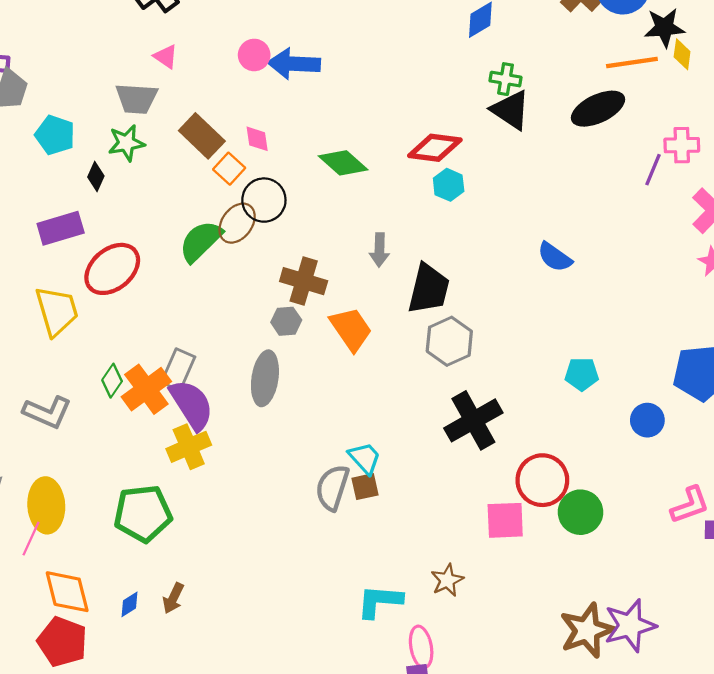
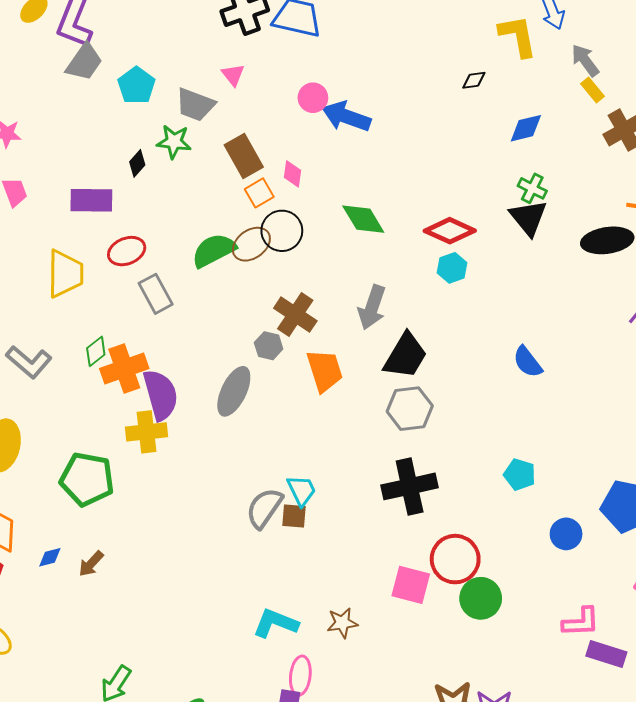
cyan pentagon: (55, 135) -> (136, 85), moved
gray arrow: (379, 250) -> (372, 307), size x1.4
red ellipse: (112, 269) -> (127, 251), size x0.7
gray rectangle: (178, 370) -> (156, 294), moved, turned -69

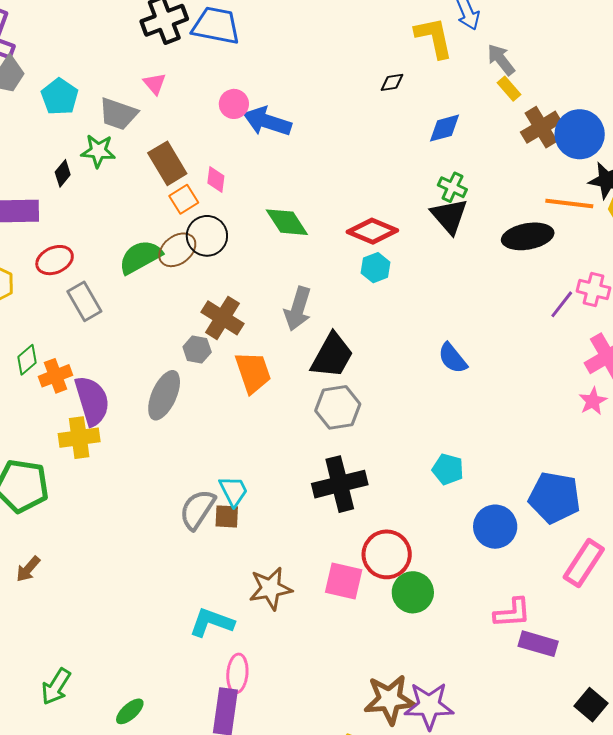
orange cross: (124, 368) -> (55, 376), size x0.7
blue circle: (566, 534) -> (495, 527), size x1.4
brown star: (342, 623) -> (270, 588), moved, size x1.4

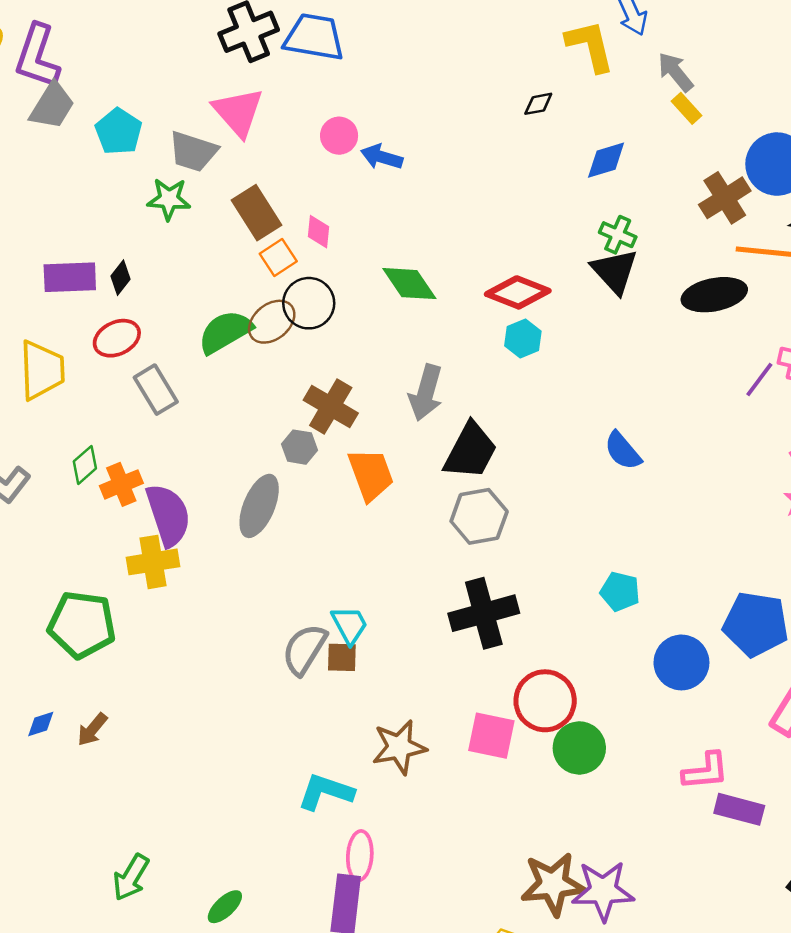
pink triangle: (155, 84) -> (238, 112), size x1.8
blue arrow: (267, 122) -> (382, 157), size x0.7
brown cross: (541, 127) -> (725, 198), moved
black diamond: (63, 173) -> (121, 278), moved

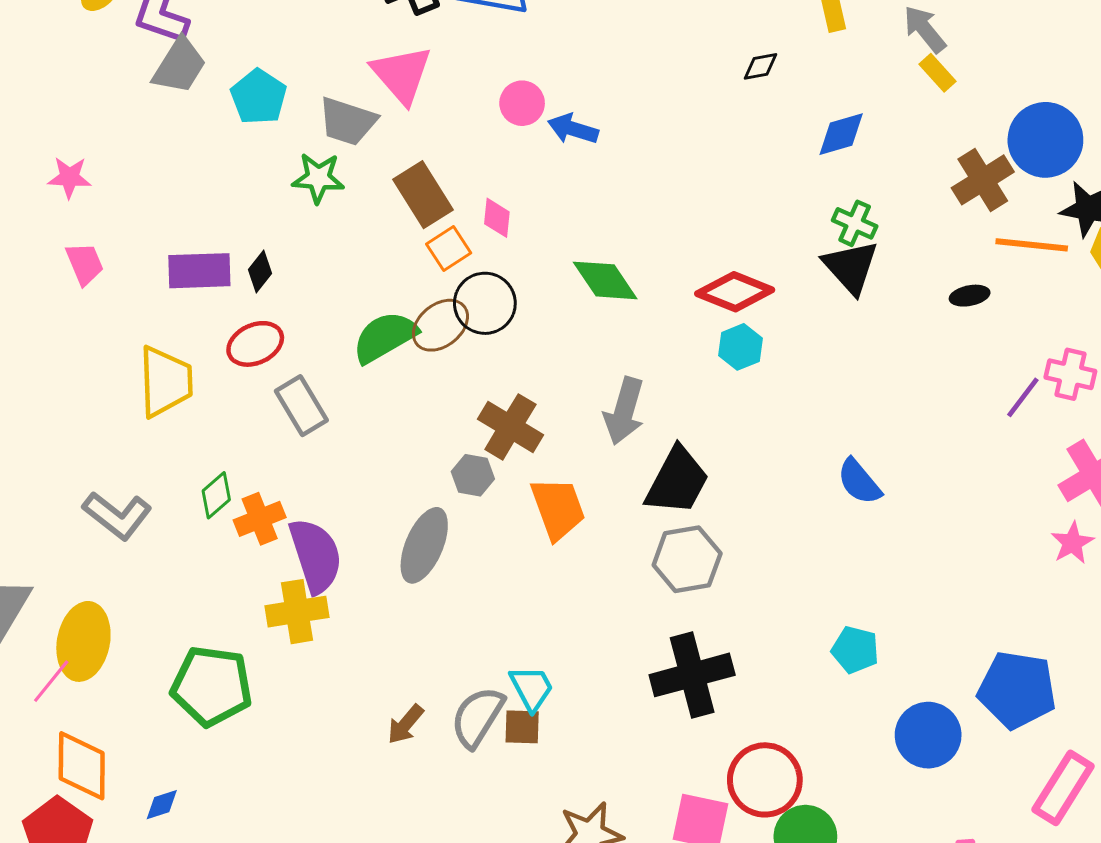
black ellipse: (714, 295) -> (970, 296), size x0.5
brown arrow: (92, 730) -> (406, 724), moved

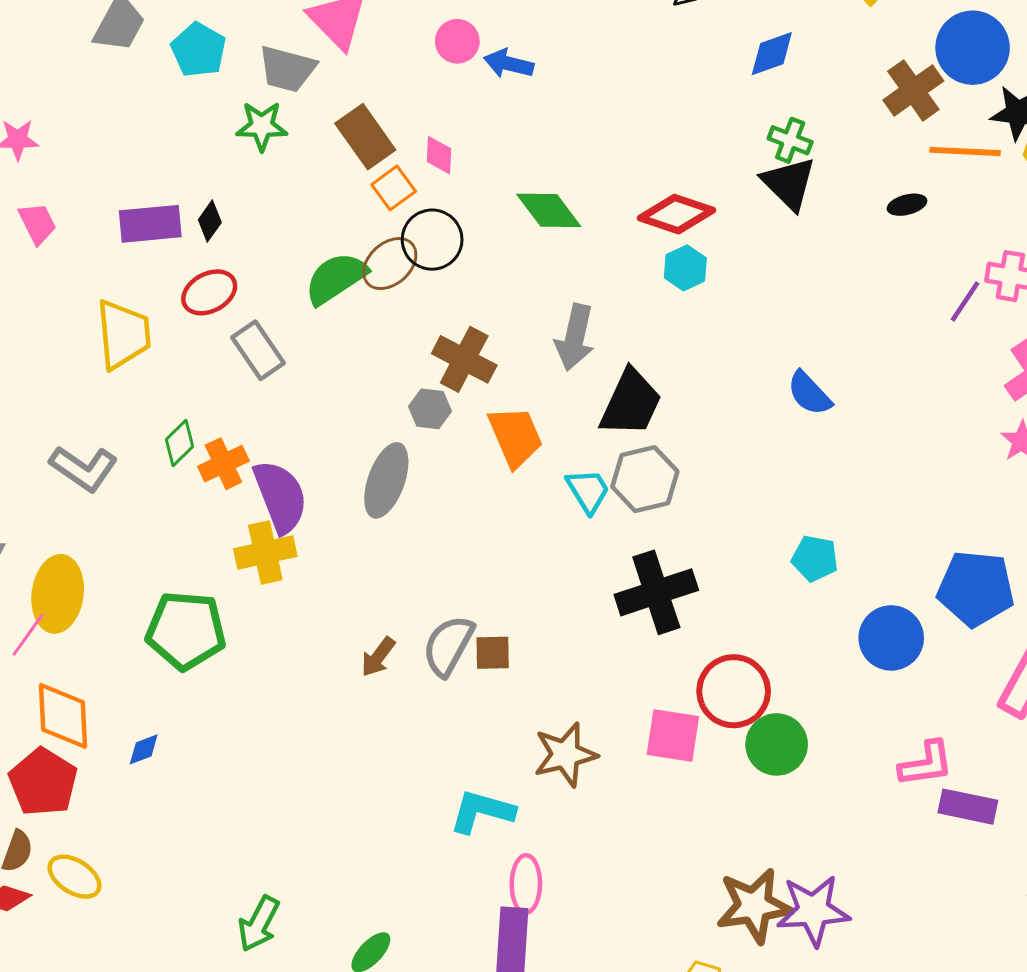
cyan trapezoid: (532, 688) -> (588, 491), moved

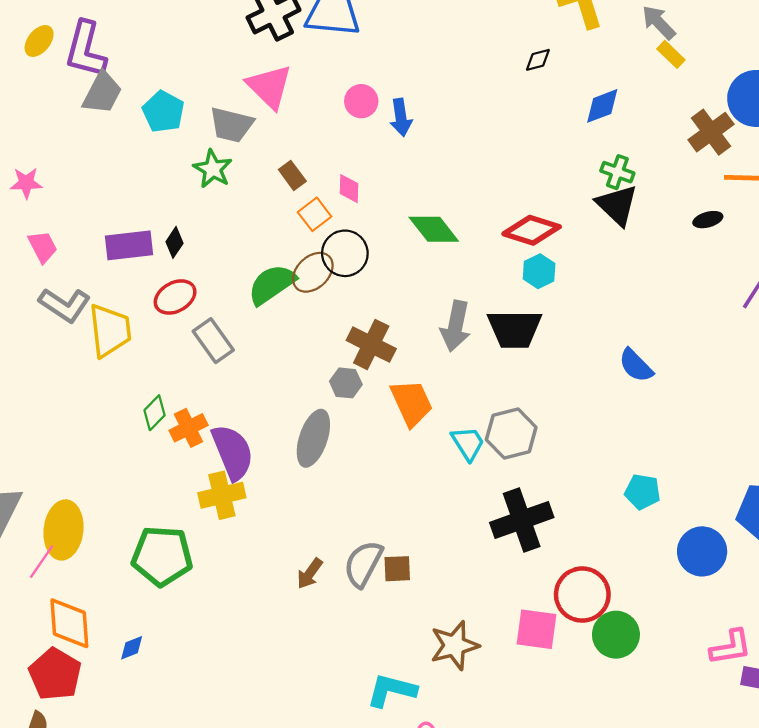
blue arrow: (509, 64) -> (401, 117), turned -111
green star: (262, 126) -> (213, 169), turned 30
brown rectangle: (365, 137) -> (292, 175), size x0.6
black trapezoid: (631, 403) -> (515, 329), moved, turned 66
gray L-shape: (84, 468) -> (65, 305), moved

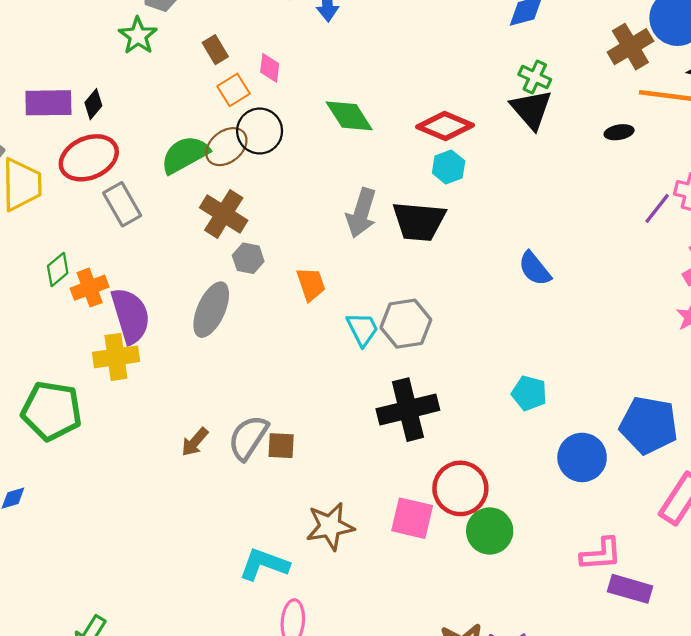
red ellipse: (175, 297) -> (89, 158), size x1.4
brown cross: (371, 345) -> (224, 214), moved
orange trapezoid: (412, 403) -> (311, 284), size x0.7

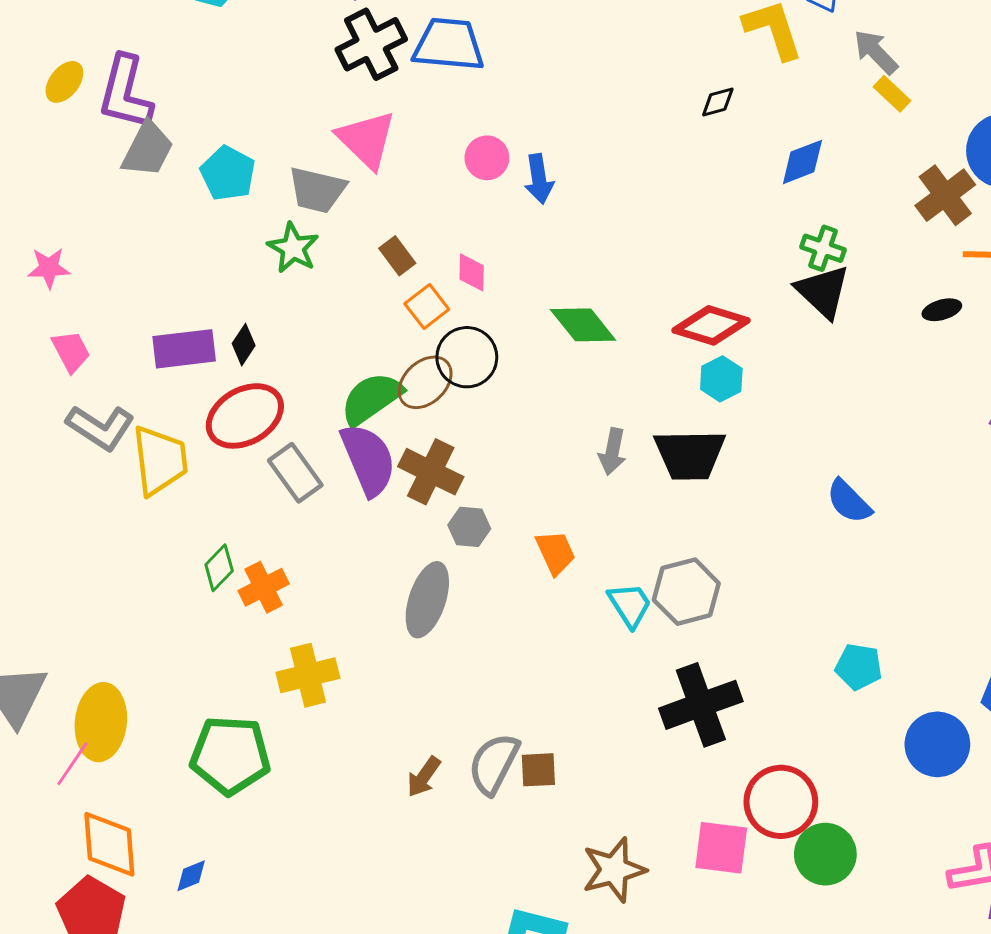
gray arrow: (361, 213) -> (612, 451), size x0.7
purple semicircle: (131, 316) -> (368, 460), moved

